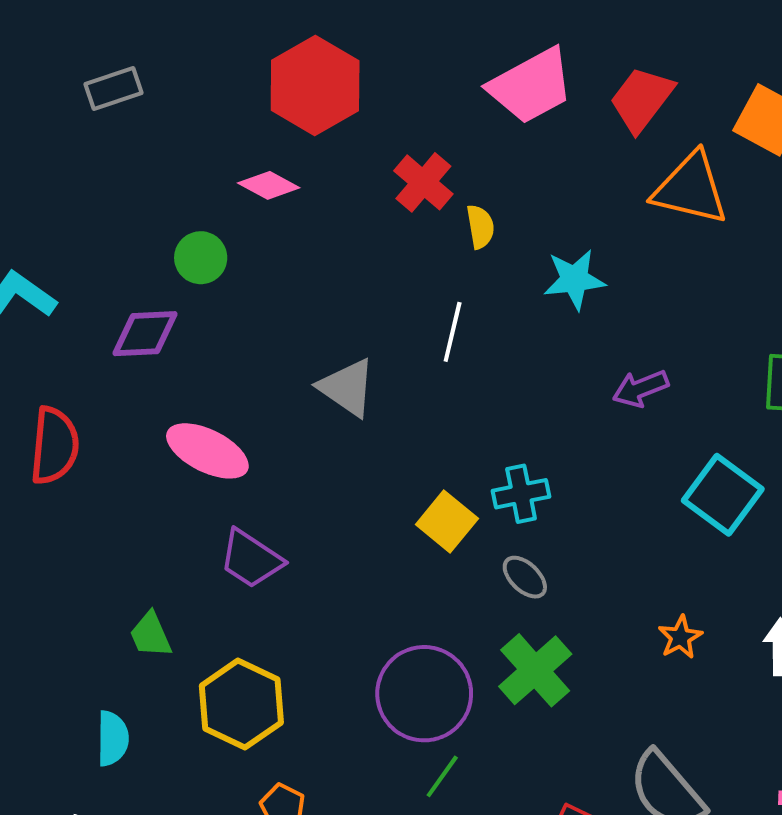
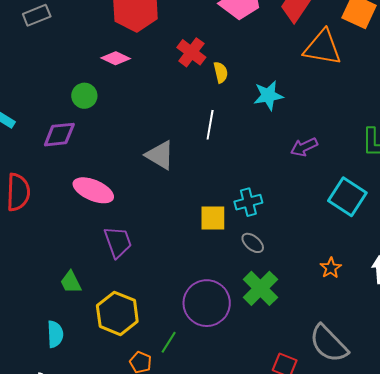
yellow square: (447, 522) -> (213, 218), turned -36
purple trapezoid: (251, 559) -> (118, 242), turned -140
green line: (442, 776) -> (169, 342), moved

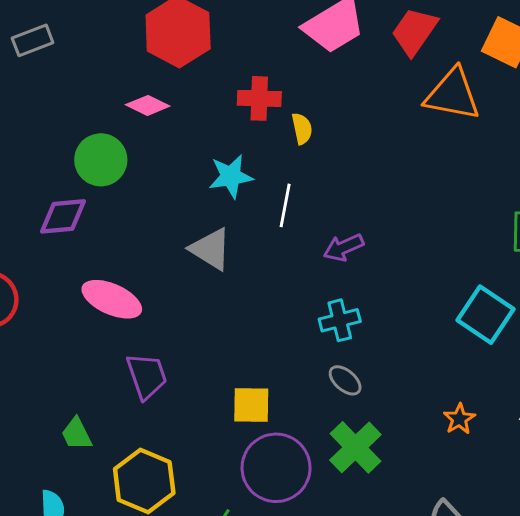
red cross: (191, 52) -> (259, 98), turned -36
cyan star: (268, 95) -> (231, 176), moved
green circle: (84, 96) -> (101, 160), size x1.4
purple arrow: (304, 147) -> (344, 248), moved
yellow square: (213, 218) -> (251, 405), moved

